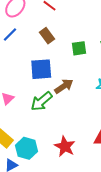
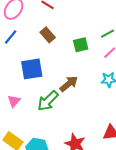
blue square: (41, 69) -> (32, 69), moved

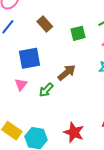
pink triangle: (14, 101) -> (21, 84), moved
green arrow: (48, 101) -> (46, 90), size x0.7

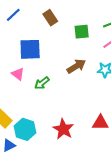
brown arrow: (67, 73) -> (76, 66), moved
pink triangle: (21, 84) -> (18, 74), turned -40

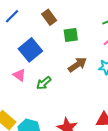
green square: (82, 32) -> (71, 35), moved
blue square: (30, 49) -> (30, 50), turned -35

